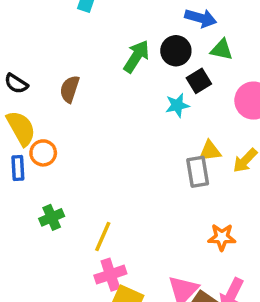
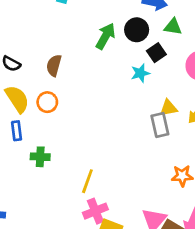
orange circle: (43, 153) -> (47, 102), moved
green cross: (52, 217) -> (40, 157), moved, turned 30

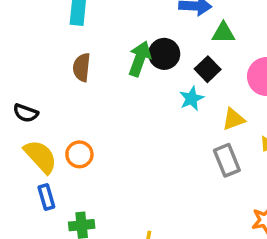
black circle: (137, 30) -> (164, 54), moved
brown semicircle: (54, 65) -> (82, 67), moved
yellow triangle: (169, 108) -> (233, 119), moved

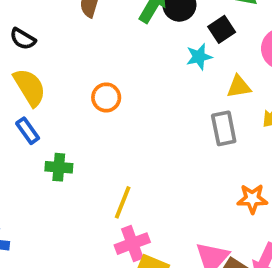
orange circle: (79, 154) -> (106, 97), moved
blue rectangle: (46, 197) -> (28, 131), turned -30

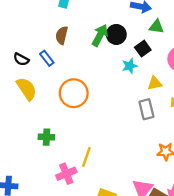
orange circle: (106, 97) -> (74, 93), size x1.6
blue rectangle: (28, 131) -> (47, 58), moved
pink cross: (132, 244) -> (66, 174), moved

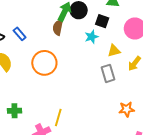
brown semicircle: (62, 35) -> (58, 27), moved
black square: (143, 49) -> (102, 21), turned -32
green cross: (46, 137) -> (14, 111), moved

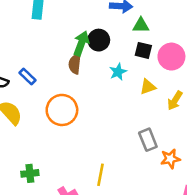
black square: (102, 21) -> (143, 50), moved
gray rectangle: (108, 73) -> (148, 140), moved
yellow line: (58, 117) -> (101, 175), moved

